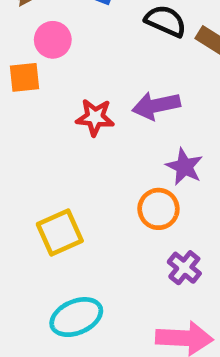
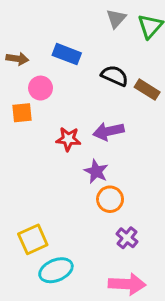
purple star: (184, 167) -> (96, 171), moved
yellow square: (60, 232) -> (33, 239), moved

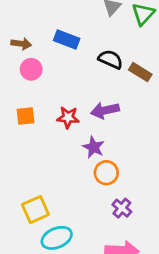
pink circle: (41, 88) -> (31, 69), moved
orange square: (22, 113) -> (26, 116), moved

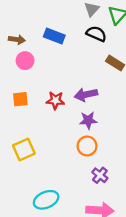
black semicircle: (111, 59) -> (96, 34), moved
purple star: (94, 147) -> (88, 120), moved, turned -30
yellow square: (35, 210) -> (24, 150), moved

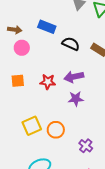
black semicircle: (96, 34) -> (71, 44), moved
orange circle: (87, 146) -> (56, 130), moved
yellow square: (24, 150) -> (32, 126), moved

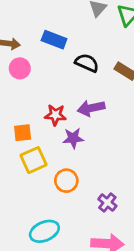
orange square: (18, 81) -> (23, 133), moved
purple star: (76, 99) -> (73, 138), moved
yellow square: (32, 126) -> (33, 160), moved

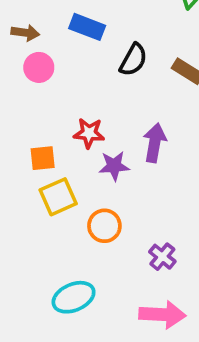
black semicircle: (87, 63) -> (133, 60), turned 95
purple arrow: (91, 108) -> (155, 143), moved, turned 112

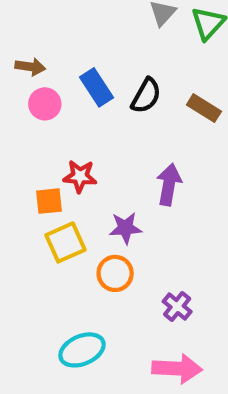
blue rectangle: (87, 27) -> (96, 87), moved, turned 36
red star: (89, 133) -> (80, 176), moved
purple star: (114, 166) -> (125, 228), moved

